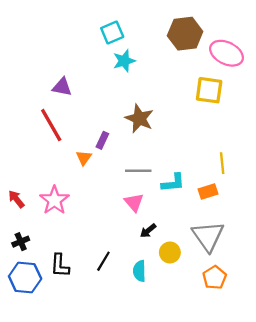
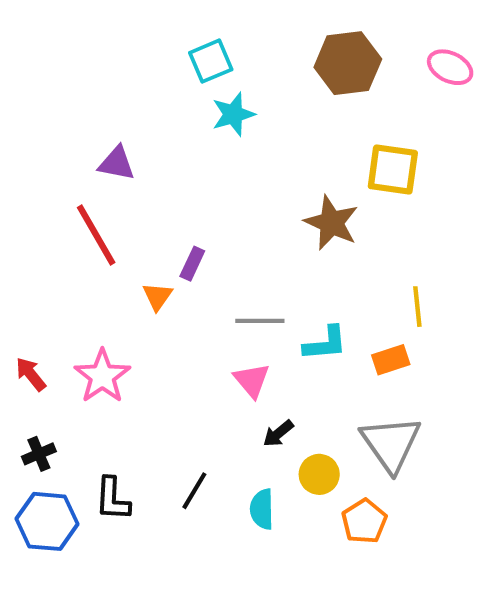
pink ellipse: (227, 53) -> (450, 67), moved, size x0.7
brown star: (139, 119) -> (331, 223), moved
orange pentagon: (215, 278) -> (364, 521), moved

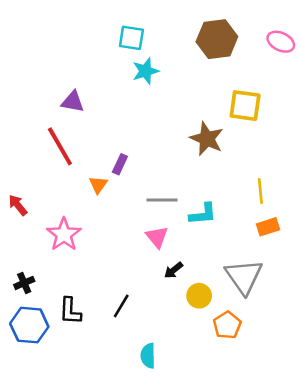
cyan square: (211, 61) -> (131, 38), turned 32
orange rectangle: (391, 360) -> (268, 227), moved
red arrow: (31, 374) -> (18, 205), moved
cyan semicircle: (262, 509) -> (148, 356), moved

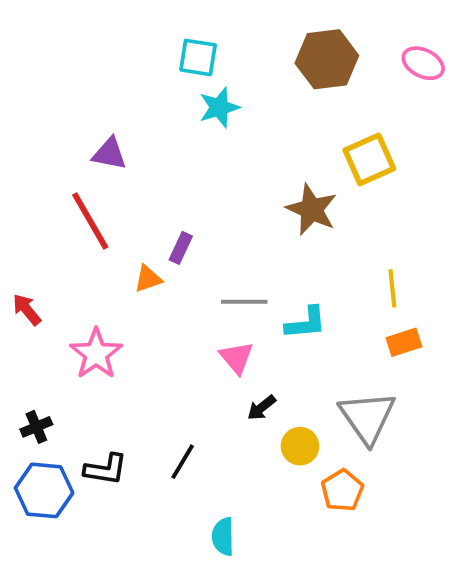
yellow square: (245, 106) -> (369, 159), turned -32
orange triangle: (98, 185) -> (148, 279), turned 36
black L-shape: (70, 311) -> (106, 469), turned -84

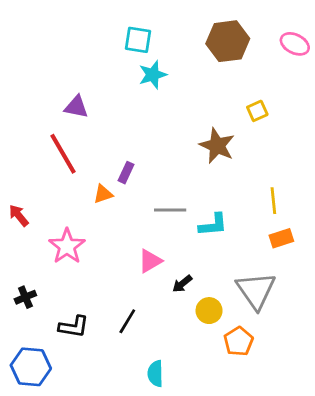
yellow square: (369, 159) -> (257, 111), size x0.6
pink triangle: (236, 358) -> (150, 261), moved, turned 40
blue hexagon: (44, 490) -> (31, 367), moved

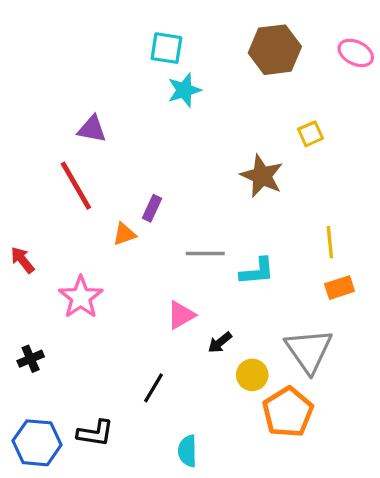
black L-shape: (74, 327) -> (95, 433), moved
orange pentagon: (239, 341) -> (288, 412), size x1.4

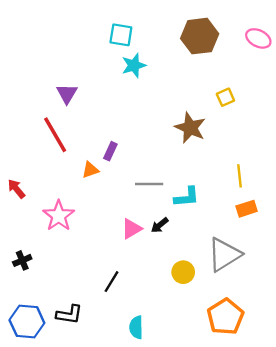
purple triangle: (92, 129) -> (67, 94), turned 50
black arrow: (220, 343) -> (160, 225), moved
gray triangle: (309, 351) -> (224, 255), turned 33
orange pentagon: (288, 412) -> (225, 317), moved

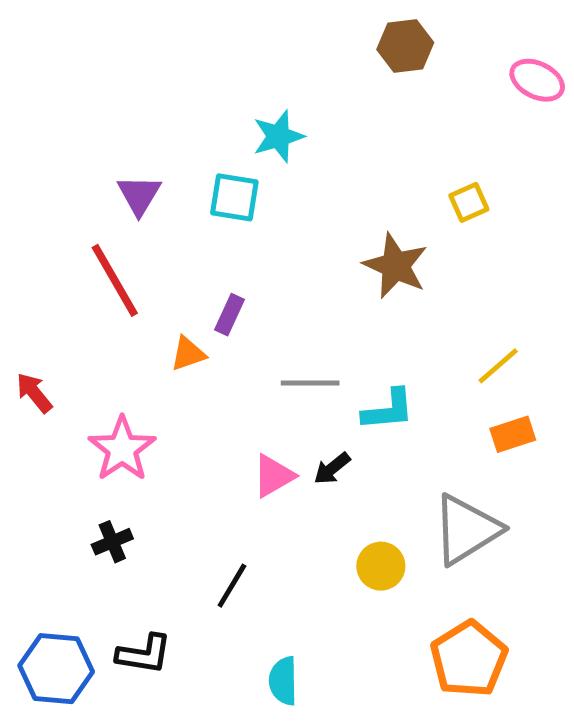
cyan square: (121, 35) -> (234, 197), moved
brown hexagon: (200, 36) -> (405, 46), moved, size x0.7
yellow line: (240, 176) -> (498, 366), turned 55
black cross: (22, 260) -> (112, 542), moved

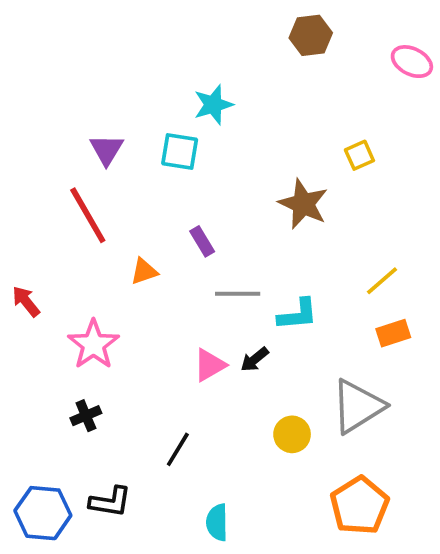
purple rectangle: (229, 315) -> (202, 241), moved, turned -56

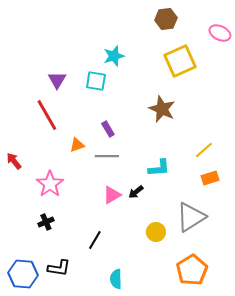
yellow square: (359, 155) -> (180, 61), moved, size x2.0
gray line: (238, 294) -> (107, 156), moved

